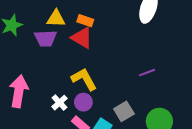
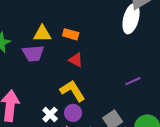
red triangle: (82, 38) -> (76, 60), moved, size x0.7

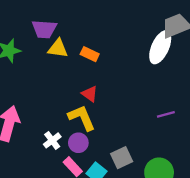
purple trapezoid: (33, 53) -> (44, 29), moved
red triangle: (76, 60) -> (90, 94), moved
purple line: (133, 81) -> (166, 114), moved

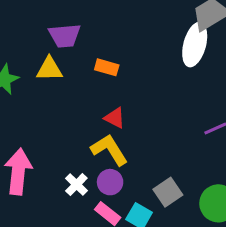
purple trapezoid: (44, 29) -> (65, 36), moved
yellow triangle: (58, 48) -> (49, 69), moved

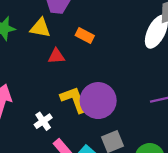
red triangle: (115, 118) -> (56, 56), moved, turned -42
purple circle: (110, 182) -> (98, 101), moved, size x1.8

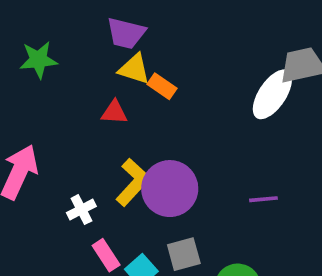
yellow triangle: (40, 28) -> (134, 69), moved
yellow L-shape: (74, 99) -> (133, 182), turned 56

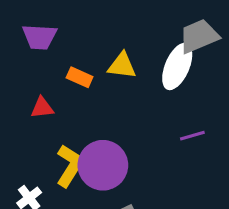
yellow triangle: (134, 69) -> (122, 66), moved
purple line: (263, 199) -> (192, 136), moved

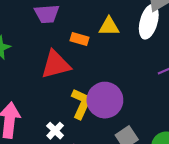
red triangle: (42, 108) -> (56, 65), size x1.8

